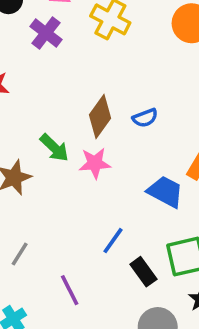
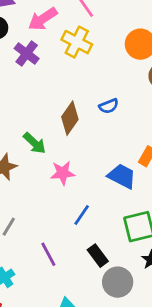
blue semicircle: (145, 118) -> (109, 106), moved
pink star: (95, 163) -> (63, 173), moved
black rectangle: (143, 272) -> (98, 256), moved

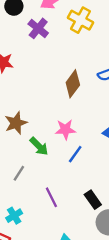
green arrow: (35, 143) -> (39, 146), moved
blue line: (82, 215) -> (75, 154), moved

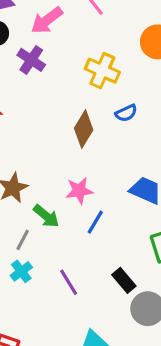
yellow cross: (81, 20) -> (102, 71), moved
gray line: (19, 173) -> (23, 240), moved
cyan cross: (14, 216) -> (21, 271), moved

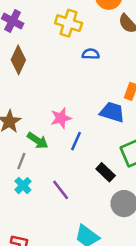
blue semicircle: (126, 113) -> (91, 54), turned -147
brown diamond: (84, 129) -> (18, 60), moved
black rectangle: (124, 280) -> (106, 172), moved

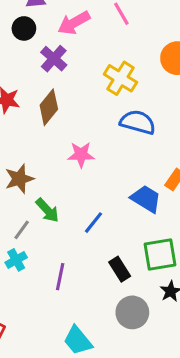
blue semicircle: (91, 54) -> (138, 122), size x1.6
pink star: (61, 118) -> (81, 155), moved
purple line: (61, 190) -> (60, 277), turned 35

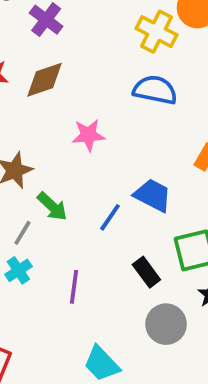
yellow cross: (120, 78) -> (157, 32), moved
brown diamond: (49, 107) -> (44, 80), turned 36
blue trapezoid: (146, 199) -> (153, 195), moved

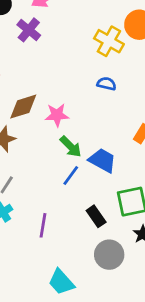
brown diamond: (44, 80) -> (23, 107), moved
blue semicircle: (155, 90) -> (107, 84), size x0.6
green arrow: (52, 206) -> (71, 147), moved

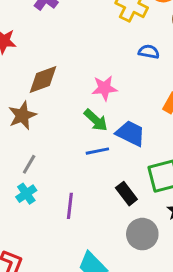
blue semicircle: (107, 84) -> (149, 52), moved
pink star: (57, 115) -> (104, 88), moved
blue line: (71, 175) -> (97, 151), turned 45

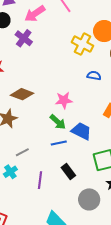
brown diamond: (43, 80) -> (22, 94), turned 40
gray line: (29, 164) -> (22, 152), moved, turned 32
black rectangle: (126, 194) -> (68, 171), moved

